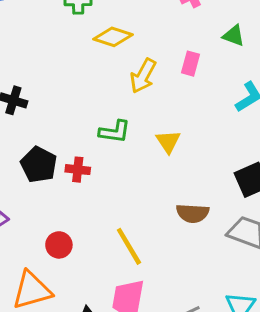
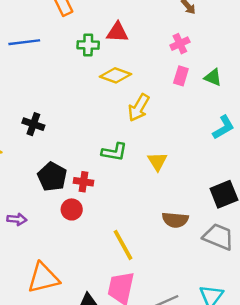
pink rectangle: (190, 64) -> (181, 76), moved
red circle: (59, 245) -> (72, 209), moved

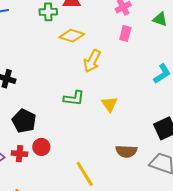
green triangle: (213, 77) -> (160, 19), moved
red cross: (84, 182) -> (19, 154), moved

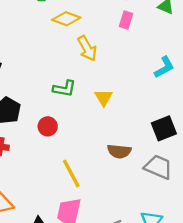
yellow arrow: (92, 61) -> (87, 48), turned -60
red circle: (41, 147) -> (48, 126), moved

